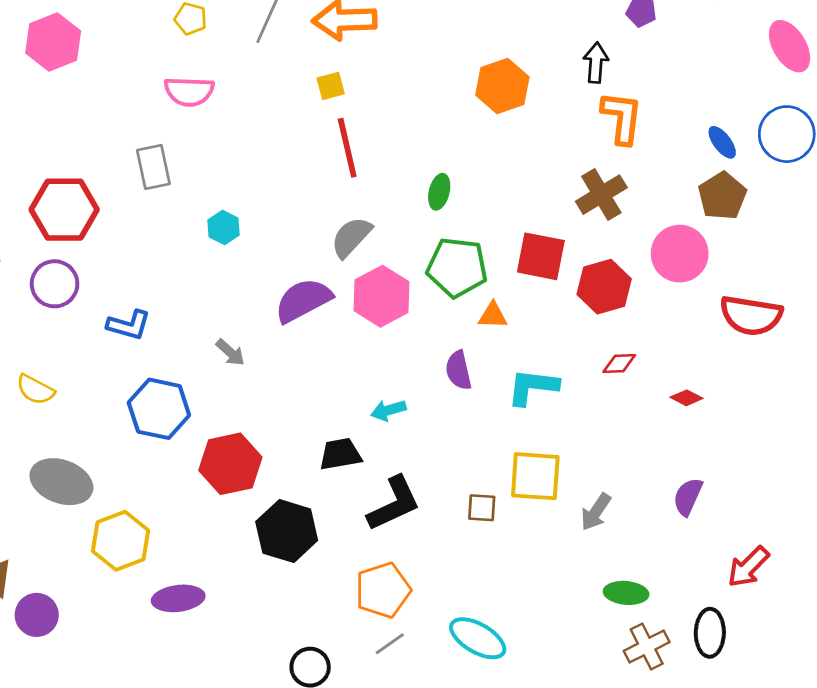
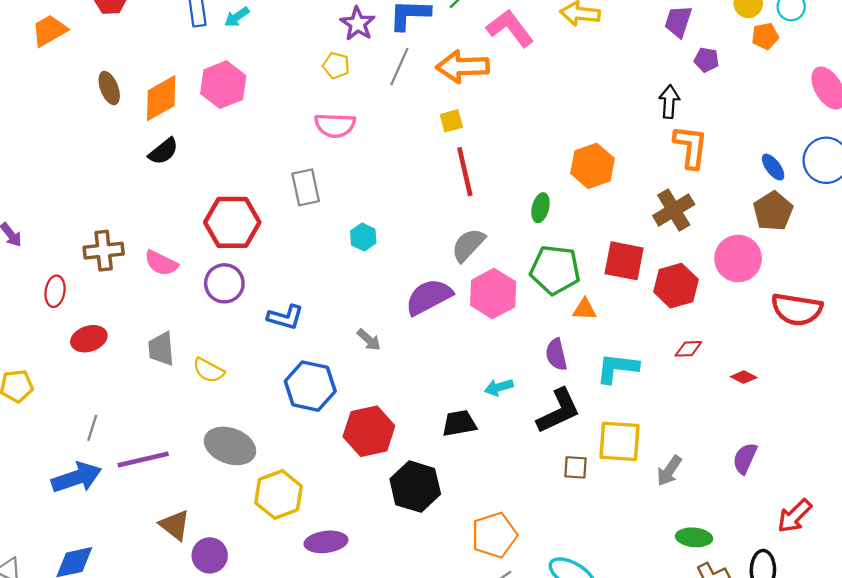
orange hexagon: (502, 86) -> (592, 166), moved
black L-shape: (394, 504) -> (559, 411), moved

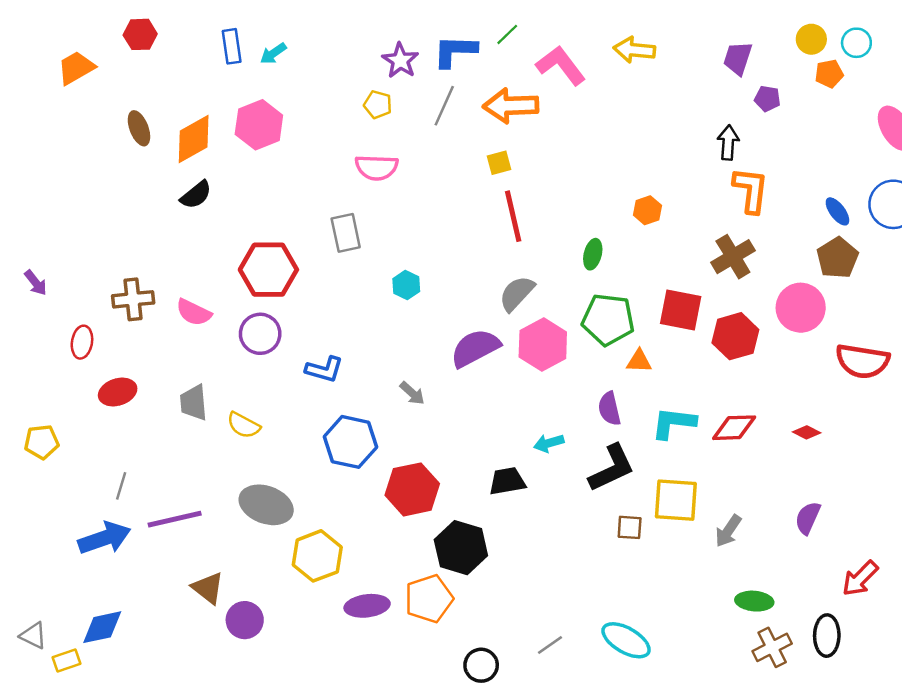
orange hexagon: (592, 166) -> (647, 210), size x0.6
red diamond: (688, 349) -> (734, 428), moved, size x1.5
orange pentagon: (494, 535) -> (429, 599), moved

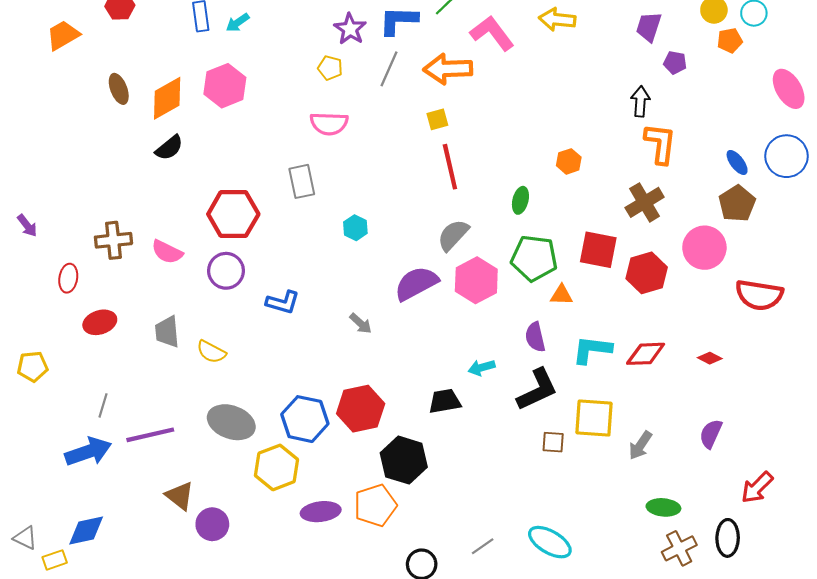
blue hexagon: (350, 442) -> (305, 419), moved

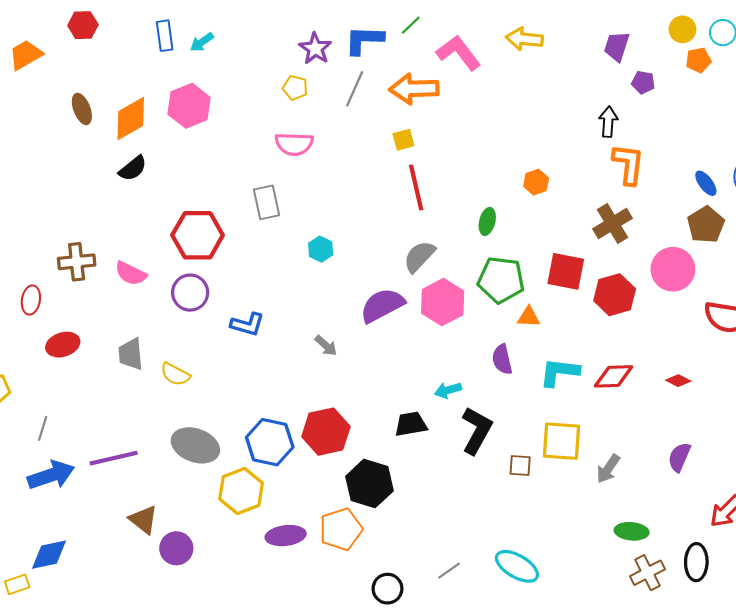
black L-shape: (537, 390) -> (477, 431), moved, turned -36
gray line: (103, 405) -> (43, 428), moved

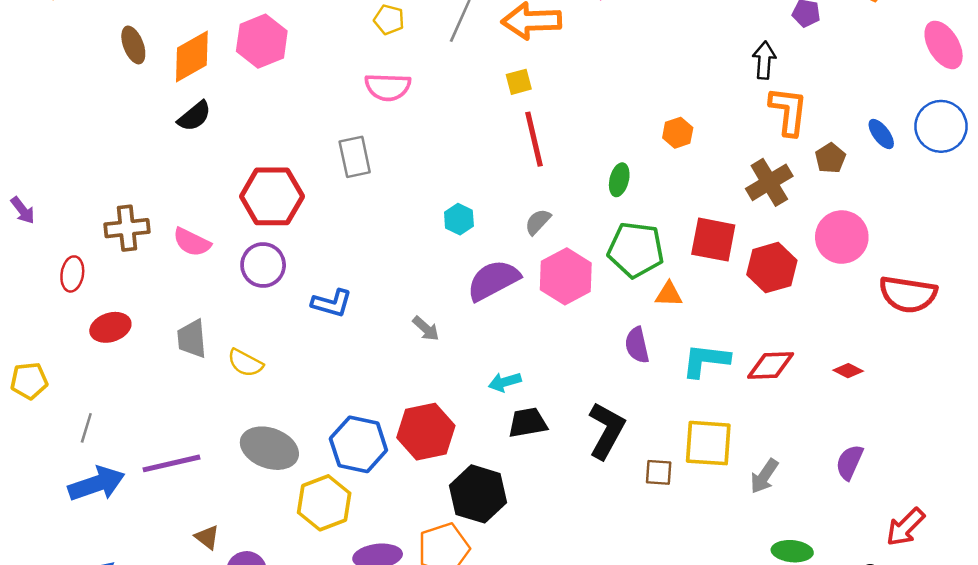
brown pentagon: (706, 225) -> (830, 158), moved, size x0.7
cyan hexagon: (321, 249) -> (459, 219), moved
gray semicircle: (419, 256) -> (538, 222), size x0.7
cyan arrow: (448, 390) -> (505, 382), moved
brown triangle: (143, 520) -> (207, 537), size x0.7

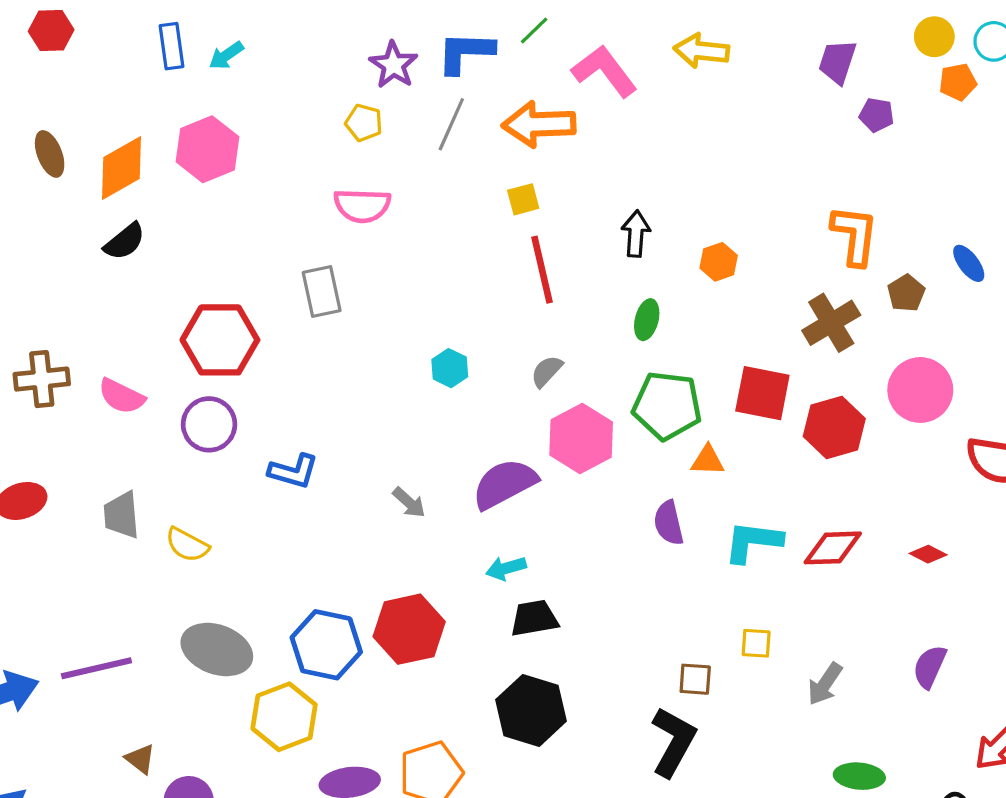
black arrow: (764, 60) -> (636, 234), moved
purple semicircle: (493, 280) -> (504, 484), moved
black L-shape: (606, 430) -> (673, 742), moved
yellow square: (708, 443) -> (756, 643), size x0.5
black hexagon: (478, 494) -> (531, 710), moved

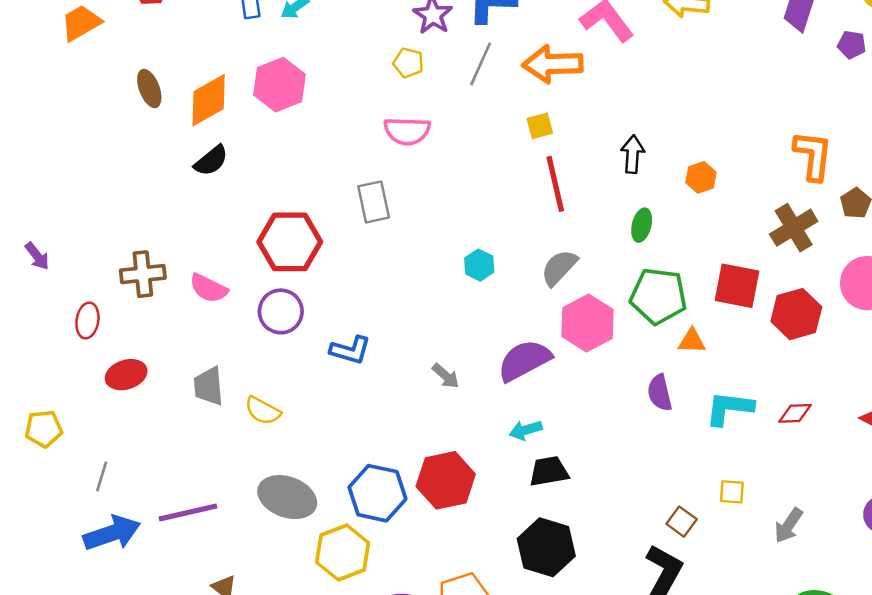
purple pentagon: (877, 115) -> (852, 45), moved
gray semicircle: (547, 371) -> (559, 268), size x1.4
red diamond: (833, 548) -> (795, 413), size x0.7
brown square: (695, 679) -> (682, 522), turned 32

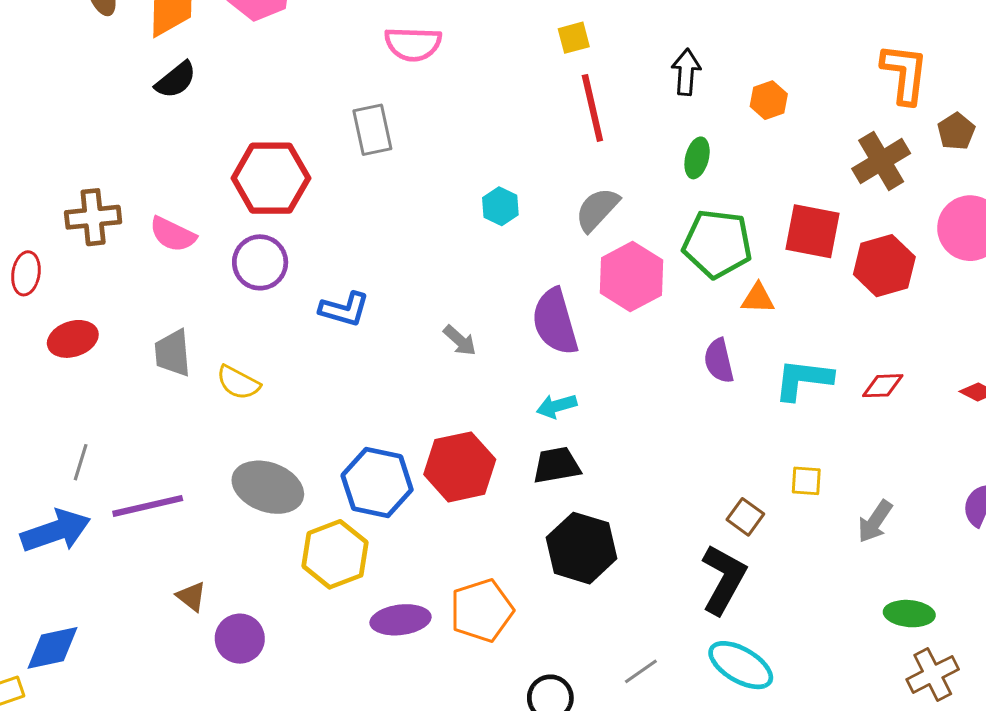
purple semicircle: (524, 360) -> (555, 322), turned -78
black trapezoid: (549, 471) -> (557, 465), moved
gray line: (102, 476) -> (81, 462), moved

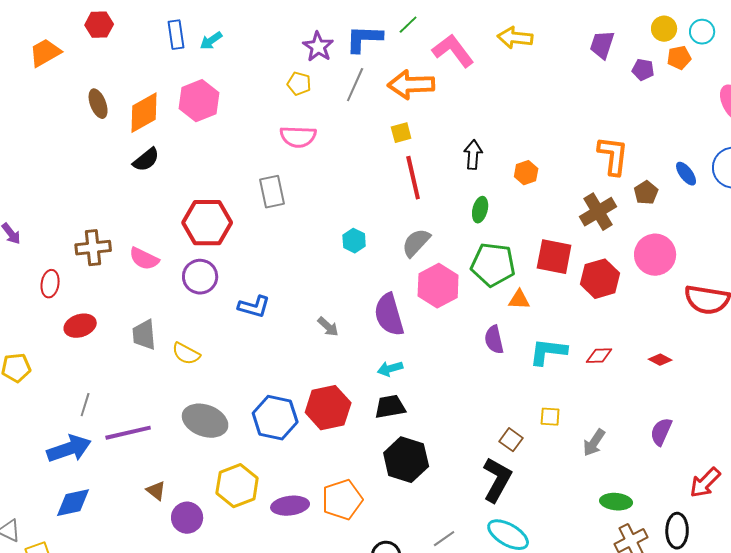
yellow hexagon: (335, 554) -> (237, 486), moved
blue diamond: (52, 648) -> (73, 503), moved

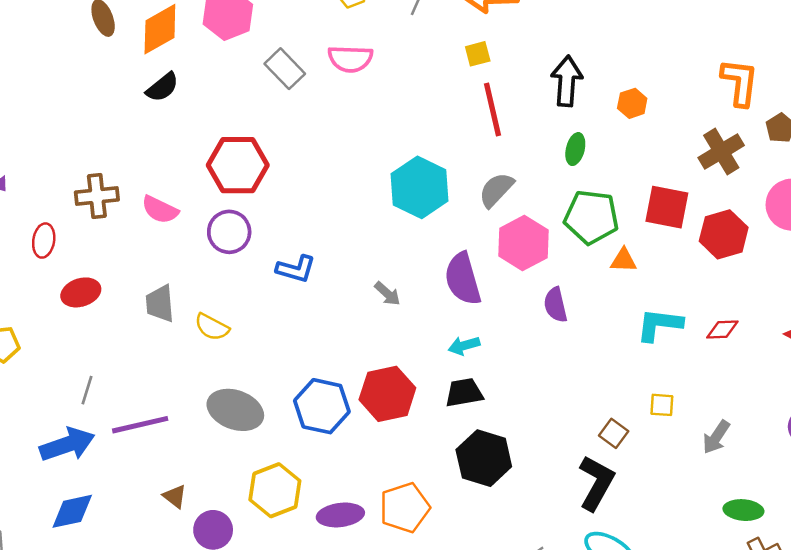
black arrow: (473, 155) -> (567, 81), size x1.4
gray rectangle: (272, 192) -> (285, 69), moved, turned -32
cyan hexagon: (354, 241) -> (420, 187), size x2.0
purple semicircle: (494, 340) -> (556, 305), moved

